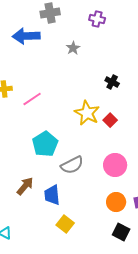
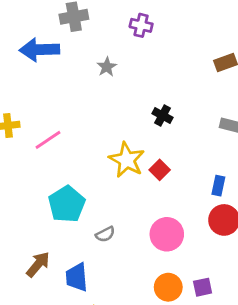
gray semicircle: (72, 165) -> (105, 234), size x0.6

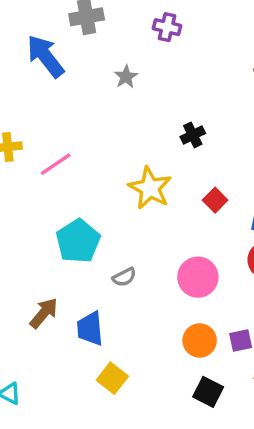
blue arrow: (39, 50) -> (45, 56), turned 54
black cross: (163, 115) -> (193, 135), turned 36
red square: (160, 170) -> (215, 200), moved

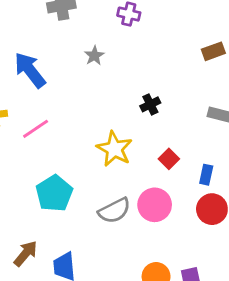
blue arrow: (45, 56) -> (30, 70), moved
gray semicircle: (124, 277) -> (114, 211), moved, size x1.6
pink circle: (198, 277) -> (155, 205), moved

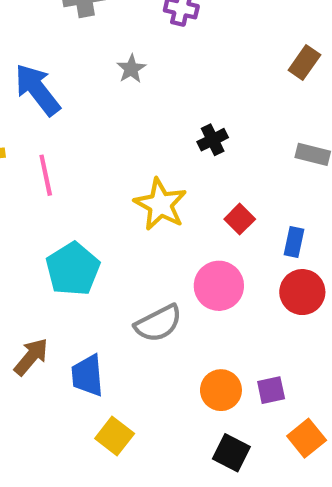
brown rectangle: (213, 51) -> (304, 62), turned -35
pink line: (36, 129) -> (46, 175), turned -68
gray semicircle: (114, 211) -> (158, 323), moved

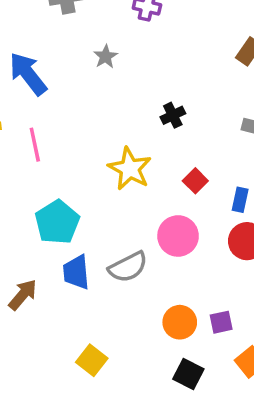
blue trapezoid: (87, 376) -> (76, 272), moved

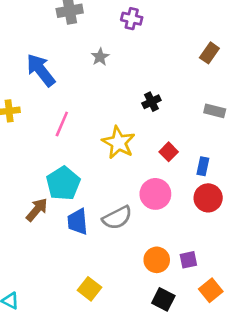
pink line: (35, 145) -> (62, 124), moved, turned 35
brown arrow: (23, 295) -> (37, 210), moved

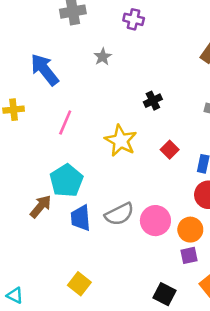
pink circle: (155, 194) -> (155, 221), moved
orange circle: (157, 260) -> (190, 230), moved
yellow square: (89, 289) -> (79, 284), moved

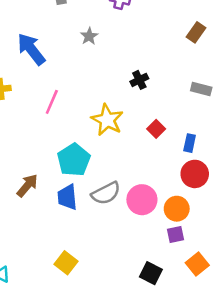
cyan pentagon: (66, 181) -> (74, 160), moved

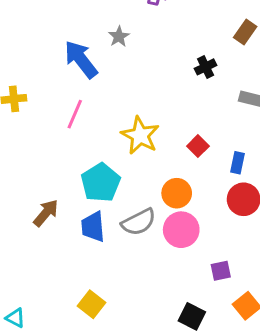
blue arrow: (31, 49) -> (81, 59), moved
black cross: (139, 80) -> (206, 67), moved
orange circle: (177, 209) -> (177, 193), moved

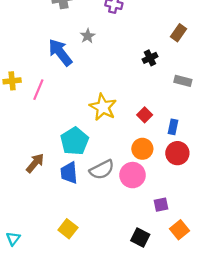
pink line: (75, 114) -> (38, 90), moved
orange circle: (177, 193) -> (142, 149), moved
cyan triangle: (15, 318) -> (13, 239), turned 40

